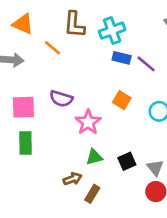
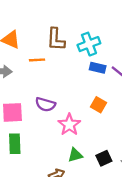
orange line: (53, 48) -> (37, 60), turned -42

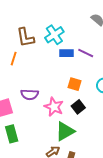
orange line: (37, 60) -> (14, 59), turned -56
green triangle: (75, 155) -> (65, 131), size x1.5
black square: (104, 158) -> (78, 107), moved

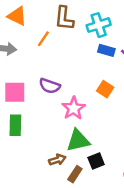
black square: (78, 107) -> (96, 161), moved

